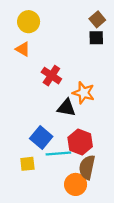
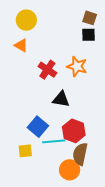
brown square: (97, 19) -> (90, 18), turned -32
orange star: (84, 93) -> (77, 66), moved

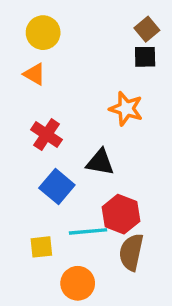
brown square: (90, 18) -> (147, 29), turned 32
red cross: (47, 70) -> (47, 135), moved
blue square: (38, 127) -> (57, 186), moved
orange circle: (70, 170) -> (78, 283), moved

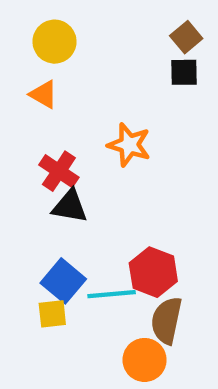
orange star: (126, 109) -> (129, 145), moved
black triangle: (100, 162) -> (70, 206), moved
blue square: (57, 186) -> (63, 281), moved
orange circle: (78, 283) -> (145, 360), moved

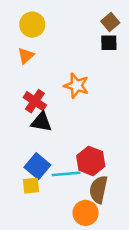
orange triangle: (44, 94) -> (26, 56), turned 48

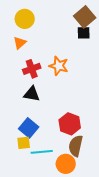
brown square: (110, 22) -> (85, 17), size x1.5
red cross: (35, 101) -> (32, 69), moved, turned 36
cyan line: (66, 174) -> (42, 152), moved

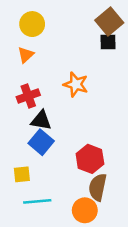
red cross: (32, 69) -> (28, 96), moved
blue square: (29, 128) -> (41, 142), moved
yellow square: (24, 143) -> (22, 174), moved
cyan line: (42, 152) -> (37, 201), moved

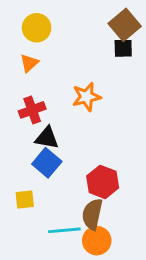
orange star: (76, 84) -> (86, 97), turned -30
brown semicircle: (98, 187) -> (92, 214), moved
cyan line: (37, 201) -> (64, 230), moved

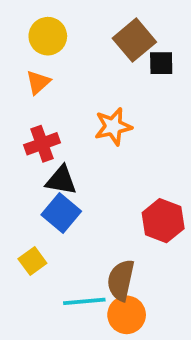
brown square: (125, 25) -> (134, 40), moved
red hexagon: (103, 182) -> (163, 221), moved
yellow square: (25, 200) -> (32, 261), turned -30

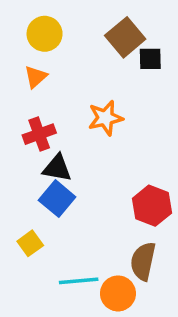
brown semicircle: (121, 280) -> (143, 261), moved

